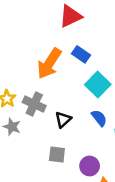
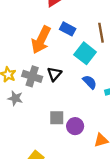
black triangle: (63, 119) -> (54, 74), moved
purple circle: (90, 166) -> (75, 126), moved

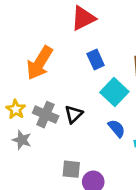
blue rectangle: (68, 29) -> (96, 60), turned 32
orange arrow: (41, 40) -> (40, 63), moved

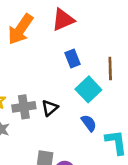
orange arrow: (40, 63) -> (20, 29), moved
gray cross: (46, 115) -> (24, 107), turned -35

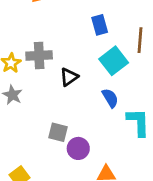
gray cross: (24, 107) -> (39, 55), moved

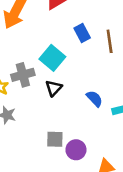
blue rectangle: (100, 25) -> (82, 33), moved
cyan square: (114, 61) -> (52, 58), moved

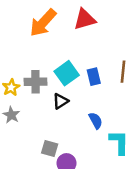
blue rectangle: (82, 33) -> (94, 77), moved

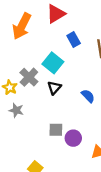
blue rectangle: (94, 77) -> (74, 39), moved
gray cross: (36, 82) -> (29, 77), turned -30

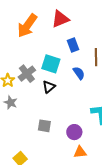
cyan square: (53, 63) -> (51, 64), turned -30
blue semicircle: (88, 96) -> (79, 73), moved
purple circle: (73, 138) -> (74, 132), moved

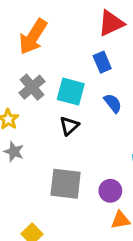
red triangle: (60, 19) -> (111, 23), moved
gray cross: (27, 74) -> (32, 87), moved
gray square: (44, 126) -> (66, 184), size x1.6

